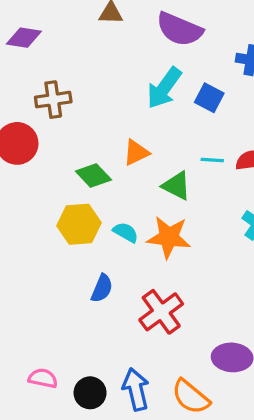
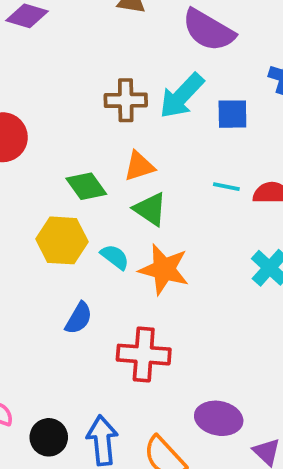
blue square: (209, 98) -> (232, 114), turned -36
brown cross: (53, 100) -> (126, 100), moved
green triangle: (176, 186) -> (150, 209), moved
red cross: (161, 312) -> (144, 355), turned 33

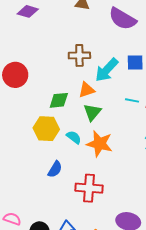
cyan arrow: (182, 96) -> (107, 70), moved
green diamond: (86, 186) -> (59, 100), turned -60
green triangle: (150, 209) -> (92, 112), turned 36

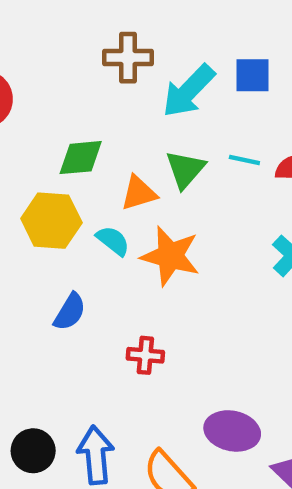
orange triangle: (86, 90) -> (139, 193), moved
green triangle: (92, 112) -> (185, 169), moved
red cross: (89, 188) -> (145, 355), size x0.6

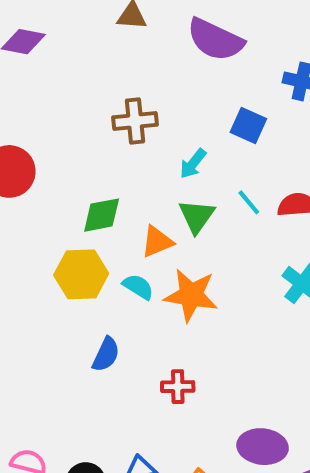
blue square: (253, 75) -> (248, 126), turned 30
cyan arrow: (189, 91) -> (193, 164), moved, size x0.6
cyan line: (244, 160) -> (249, 202), turned 44

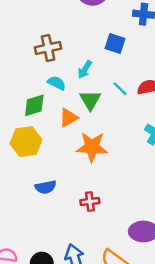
cyan semicircle: (138, 287) -> (57, 83), moved
blue semicircle: (106, 354) -> (46, 187), turned 60

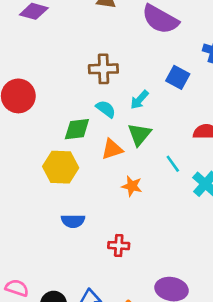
cyan line: (120, 89) -> (173, 164), moved
orange star: (92, 147) -> (132, 186), size x0.6

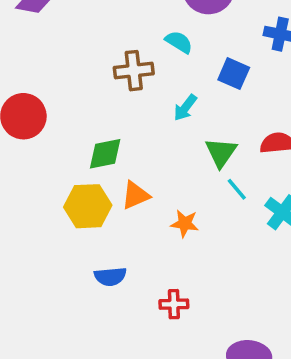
cyan semicircle: (106, 109) -> (179, 42), moved
green triangle: (139, 134) -> (221, 152), moved
orange triangle: (112, 149) -> (135, 195), moved

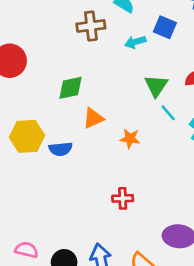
cyan arrow: (185, 108) -> (135, 42), moved, turned 36
yellow hexagon: (88, 206) -> (27, 136), moved
blue semicircle: (110, 277) -> (61, 149), moved

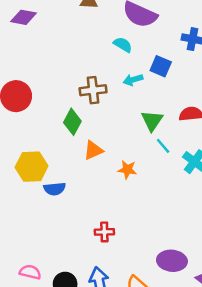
brown cross: (91, 26) -> (93, 90), moved
green diamond: (70, 88) -> (72, 122), turned -50
blue semicircle: (61, 149) -> (55, 189), moved
red cross: (123, 198) -> (104, 232), moved

